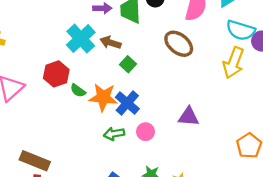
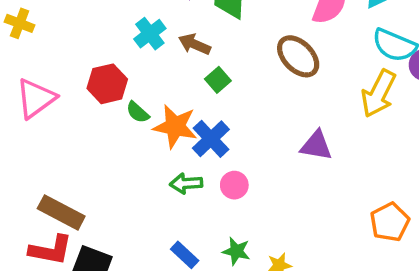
cyan cross: (81, 39) -> (150, 34), size x0.7
purple triangle: (189, 117) -> (316, 146), moved

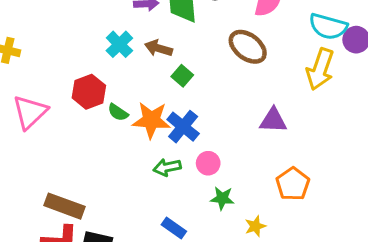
orange pentagon: (390, 222) -> (293, 184), moved
green star: (236, 251) -> (222, 198), moved

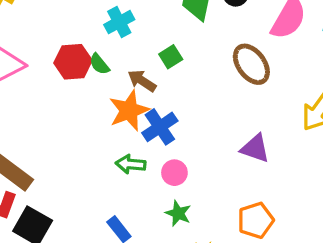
brown arrow: (158, 48) -> (142, 81), moved
green square: (182, 76) -> (171, 57), moved
green semicircle: (118, 112) -> (99, 64), moved
orange star: (151, 120) -> (129, 110), turned 30

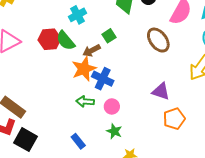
green semicircle: (99, 64) -> (66, 41), size x1.5
brown arrow: (142, 81) -> (92, 51), turned -60
blue cross: (160, 127) -> (103, 79), turned -30
orange pentagon: (256, 220) -> (174, 119), moved

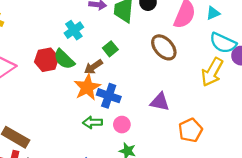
purple triangle: (161, 91) -> (160, 102), moved

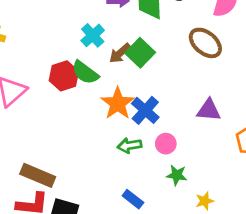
green square: (110, 49) -> (140, 53), size x1.5
brown arrow: (93, 67) -> (120, 53), moved
blue cross: (109, 96) -> (145, 110), turned 30

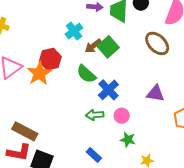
green semicircle: (85, 73) -> (86, 74), moved
orange star: (118, 103) -> (39, 73), moved

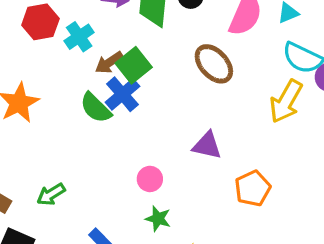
red hexagon: (50, 59) -> (40, 22), moved
blue cross: (108, 90) -> (122, 94), moved
green arrow: (95, 115) -> (51, 194), moved, turned -30

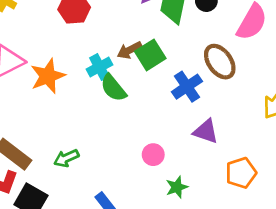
cyan cross: (79, 37) -> (99, 67), moved
blue cross: (122, 94) -> (187, 87), moved
green star: (158, 219) -> (177, 187), moved, turned 30

